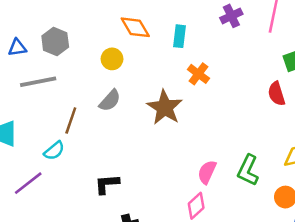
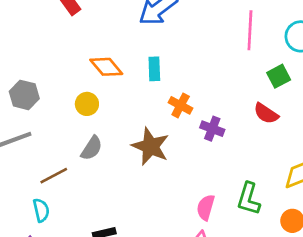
purple cross: (231, 16) -> (212, 129), moved, turned -35
red semicircle: (276, 94) -> (266, 113), turned -30
brown line: (71, 121) -> (54, 176), turned 52
cyan semicircle: (54, 151) -> (41, 210), turned -55

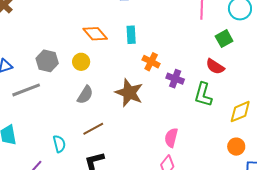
gray hexagon: (24, 95) -> (47, 61), moved
brown line: (54, 176) -> (93, 129), moved
green L-shape: (249, 199) -> (203, 95), moved
cyan semicircle: (41, 210) -> (59, 144), moved

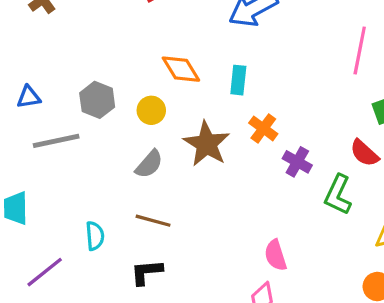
brown star: (129, 93) -> (207, 144), moved
brown line: (93, 129) -> (153, 221), turned 35
pink semicircle: (171, 138) -> (276, 255), turned -42

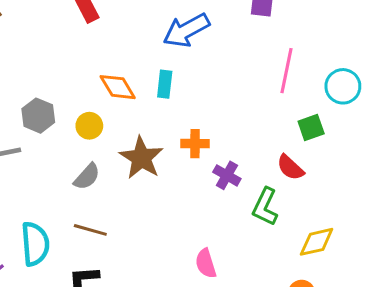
cyan rectangle: (238, 80) -> (165, 84), moved
orange cross: (263, 128) -> (195, 144), turned -36
cyan semicircle: (95, 236) -> (35, 244), size x1.6

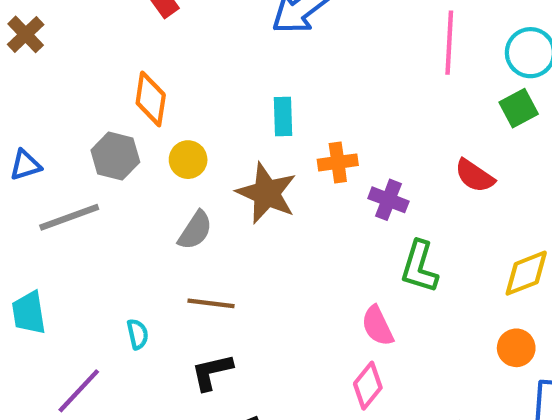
cyan rectangle: (165, 84) -> (283, 116), moved
orange diamond: (118, 87) -> (151, 99), moved, turned 48
green square: (311, 128) -> (519, 108), moved
green L-shape: (265, 207) -> (419, 267), moved
cyan semicircle: (35, 244) -> (138, 334), size x0.5

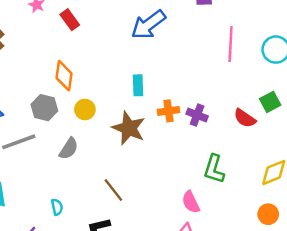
green square: (519, 108) -> (270, 102), moved
purple cross: (388, 200) -> (197, 115), moved
gray semicircle: (195, 230) -> (69, 149), moved
brown line: (211, 303) -> (113, 190), moved, turned 45

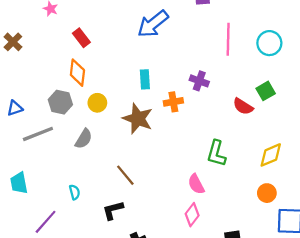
red rectangle: (70, 20) -> (81, 38), moved
purple cross: (197, 115) -> (199, 81), moved

